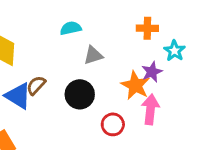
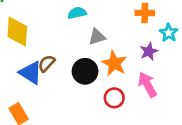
orange star: (135, 85) -> (114, 63), moved
pink arrow: (150, 109) -> (147, 85), turned -35

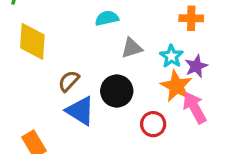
cyan star: (169, 33) -> (171, 56), moved
orange star: (114, 63) -> (176, 86), moved
blue triangle: (31, 73) -> (80, 111), moved

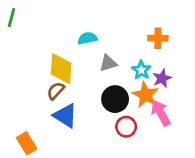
yellow diamond: (32, 41) -> (61, 69), moved
black circle: (117, 91) -> (115, 99), moved

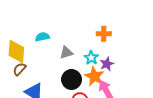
cyan semicircle: (87, 38) -> (42, 37), moved
yellow diamond: (61, 69) -> (16, 51), moved
brown semicircle: (56, 91) -> (20, 69), moved

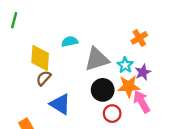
orange cross: (104, 34) -> (139, 38), turned -32
gray triangle: (66, 52) -> (97, 59), size x1.6
orange star: (94, 76) -> (129, 86), turned -30

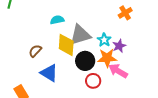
orange cross: (139, 38) -> (125, 13), moved
yellow diamond: (40, 58) -> (66, 45), moved
pink arrow: (142, 102) -> (118, 71), turned -30

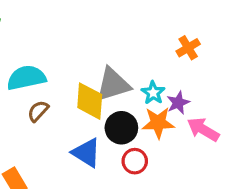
cyan semicircle: (57, 20) -> (26, 78), moved, size x1.6
pink arrow: (118, 71) -> (203, 129), moved
blue triangle: (49, 73) -> (86, 153), moved

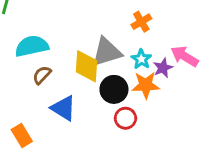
orange cross: (188, 48) -> (141, 22), moved
pink arrow: (203, 129) -> (185, 56), moved
blue triangle: (86, 153) -> (64, 108), moved

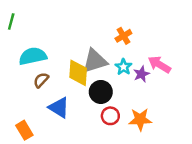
orange star: (146, 85) -> (140, 119), moved

